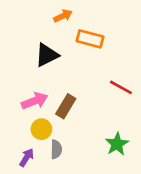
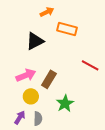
green star: (117, 144) -> (65, 103), moved
gray semicircle: (56, 149) -> (38, 119), moved

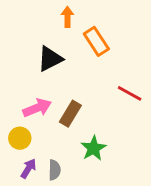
orange arrow: (47, 12) -> (67, 17), turned -64
orange rectangle: (67, 29) -> (96, 41), turned 42
yellow circle: (31, 96) -> (20, 138), moved

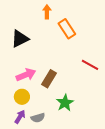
black triangle: (50, 59) -> (20, 39), moved
yellow circle: (20, 138) -> (22, 97), moved
gray semicircle: (54, 170) -> (38, 118), turned 72

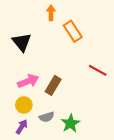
black triangle: (20, 39) -> (22, 42), turned -42
green star: (65, 103) -> (70, 123), moved
gray semicircle: (38, 118) -> (47, 117), moved

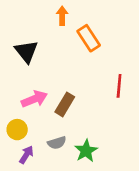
red line: (98, 70) -> (119, 86), turned 66
yellow circle: (24, 105) -> (17, 130), moved

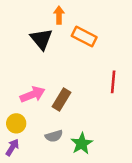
orange rectangle: (89, 38) -> (84, 37), turned -30
black triangle: (26, 51) -> (41, 39), moved
purple arrow: (26, 155) -> (12, 147), moved

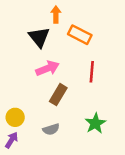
red line: (113, 82) -> (92, 72), moved
pink arrow: (33, 94) -> (47, 68), moved
green star: (82, 144) -> (95, 123), moved

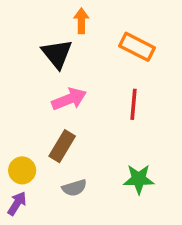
orange rectangle: (80, 35) -> (137, 47), moved
brown rectangle: (58, 95) -> (62, 146), moved
green star: (95, 123) -> (139, 179), turned 30

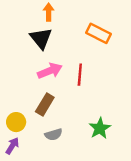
orange arrow: (81, 21) -> (49, 12), moved
red line: (134, 104) -> (80, 75), moved
green star: (139, 179) -> (100, 128), turned -30

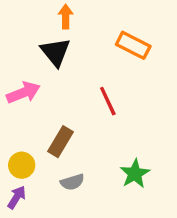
pink arrow: (50, 71) -> (23, 93), moved
red line: (80, 75) -> (108, 101), turned -30

